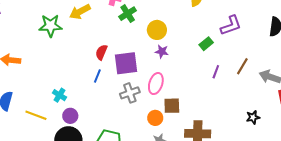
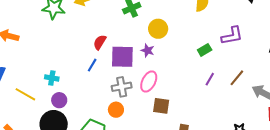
purple star: (162, 52) -> (148, 50), moved
cyan cross: (60, 95) -> (52, 78), turned -32
orange circle: (155, 118) -> (116, 110), moved

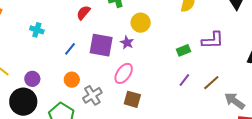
red semicircle: (100, 42) -> (83, 13), moved
cyan cross: (52, 78) -> (37, 30), moved
gray cross: (122, 87) -> (92, 95), moved, turned -30
orange circle: (116, 110) -> (72, 80), moved

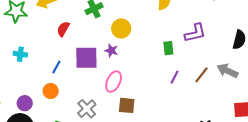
green rectangle: (183, 50) -> (168, 48), turned -64
orange circle: (72, 80) -> (51, 91), moved
gray arrow: (235, 101) -> (227, 71), moved

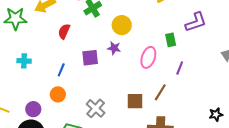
purple square: (86, 58) -> (90, 58), size x0.7
brown line: (202, 75) -> (160, 92), moved
pink ellipse: (114, 82) -> (148, 57), moved

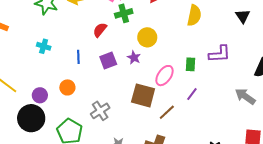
red semicircle: (64, 31) -> (100, 30), moved
purple square: (90, 58) -> (108, 61), turned -30
blue line: (61, 70) -> (78, 57), moved, turned -40
brown square: (135, 101) -> (143, 95), moved, size x1.4

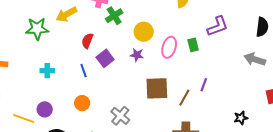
red semicircle: (100, 30) -> (87, 41), moved
purple square: (108, 61) -> (105, 58), moved
pink ellipse: (164, 76) -> (169, 47), moved
purple line: (192, 94) -> (204, 85), moved
purple circle: (40, 95) -> (45, 109), moved

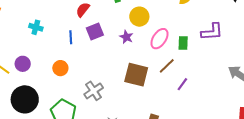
brown line: (184, 98) -> (167, 66), moved

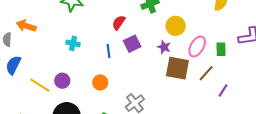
brown square: (136, 75) -> (177, 68), moved

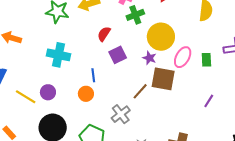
yellow circle: (176, 26) -> (161, 37), size x1.4
cyan cross: (73, 43) -> (58, 55), size x1.6
blue line: (109, 51) -> (93, 75), moved
brown line: (206, 73) -> (140, 91), moved

